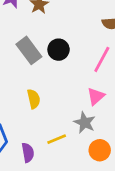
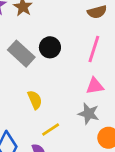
pink triangle: (96, 96) -> (95, 86), turned 42
yellow line: (57, 139) -> (51, 130), moved

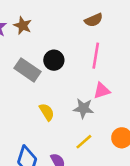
gray star: (89, 114) -> (83, 108), moved
yellow line: (51, 130) -> (84, 142), moved

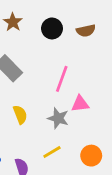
pink line: (96, 56) -> (62, 79), moved
black circle: (54, 60) -> (52, 28), moved

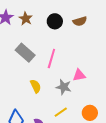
pink line: (62, 79) -> (51, 58), moved

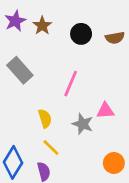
gray rectangle: (25, 53) -> (20, 70), moved
yellow line: (61, 112) -> (51, 147), moved, turned 72

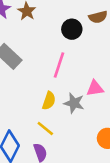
black circle: (81, 34) -> (72, 29), moved
yellow semicircle: (45, 118) -> (49, 101), moved, turned 42

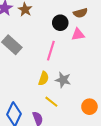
pink triangle: (95, 88) -> (78, 34), moved
yellow line: (45, 129) -> (51, 102), moved

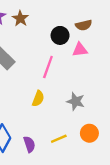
gray star: (63, 80) -> (76, 101), moved
yellow line: (51, 102) -> (59, 139), moved, turned -64

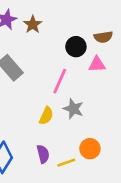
gray star: (76, 101) -> (73, 109), moved
orange circle: (89, 133) -> (90, 149), moved
purple semicircle: (29, 144) -> (43, 154), moved

